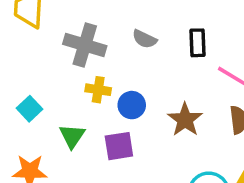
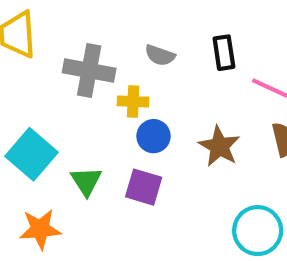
yellow cross: (98, 90) -> (133, 101), moved
cyan square: (30, 109) -> (31, 154), size x1.6
purple square: (119, 146) -> (144, 187), turned 32

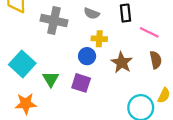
yellow cross: (133, 101) -> (99, 39), moved

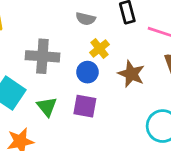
gray cross: (54, 20) -> (42, 56), moved
yellow cross: (99, 39) -> (100, 49), turned -35

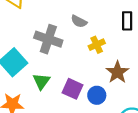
gray semicircle: (86, 19) -> (79, 21), moved
blue circle: (87, 72) -> (97, 95), moved

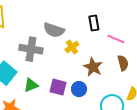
gray semicircle: (79, 21) -> (54, 30), size x1.5
green triangle: (41, 81) -> (31, 85), turned 42

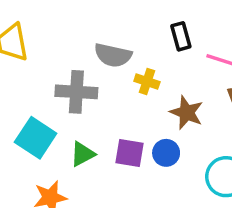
yellow cross: (72, 47) -> (147, 82), turned -32

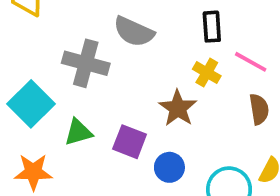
yellow cross: (147, 82) -> (207, 73), moved
brown star: (187, 112) -> (178, 108), moved
blue circle: (166, 153) -> (169, 167), moved

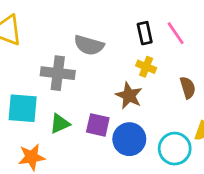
pink line: (251, 62) -> (176, 33), moved, turned 35
cyan square: (31, 104) -> (23, 108), turned -32
blue circle: (169, 167) -> (129, 139), size x1.5

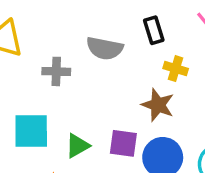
black rectangle: (145, 33) -> (154, 30), moved
gray cross: (58, 73) -> (56, 71), moved, size x0.7

